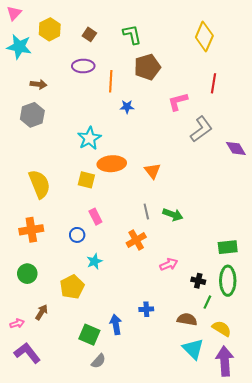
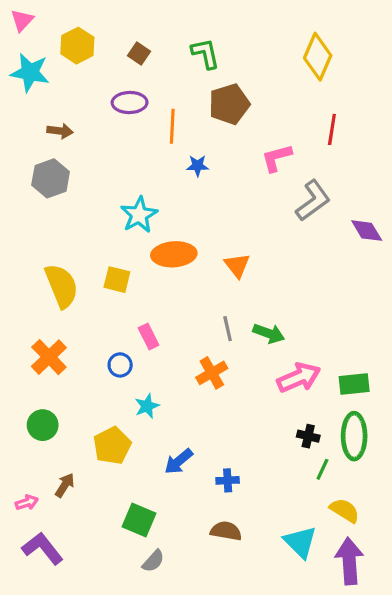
yellow square: (86, 180) -> (117, 280), moved
orange cross: (31, 230) -> (49, 357), turned -35
pink arrow: (169, 264) -> (299, 378), moved, size x1.5
brown semicircle: (187, 319) -> (226, 531), moved
blue arrow: (116, 324) -> (179, 461), moved, turned -120

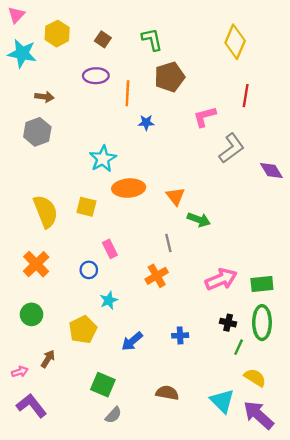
green arrow: (269, 333) -> (199, 220), moved
blue cross: (228, 480) -> (180, 335), moved
purple arrow: (349, 561) -> (258, 415), turned -44

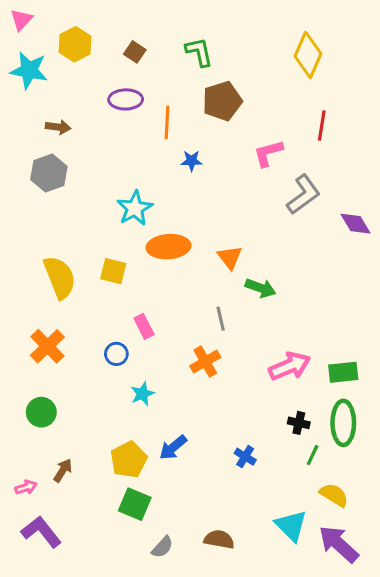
yellow pentagon: (83, 330) -> (129, 460), moved
blue cross: (180, 335) -> (245, 457), moved, turned 35
brown semicircle: (167, 393) -> (219, 539), moved
gray semicircle: (113, 415) -> (162, 547), moved

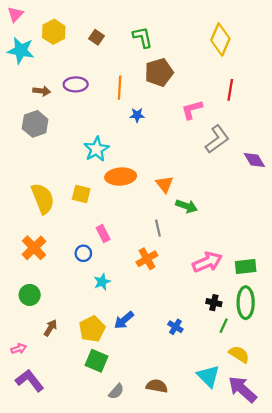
purple ellipse: (126, 99) -> (76, 84), moved
brown arrow: (63, 470) -> (50, 328), moved

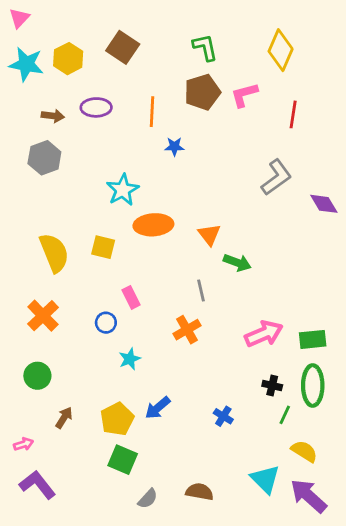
yellow hexagon: (54, 32) -> (68, 59), moved
brown square: (97, 37) -> (123, 47), size x1.6
green L-shape: (143, 37) -> (205, 47), moved
pink L-shape: (192, 110) -> (244, 95), moved

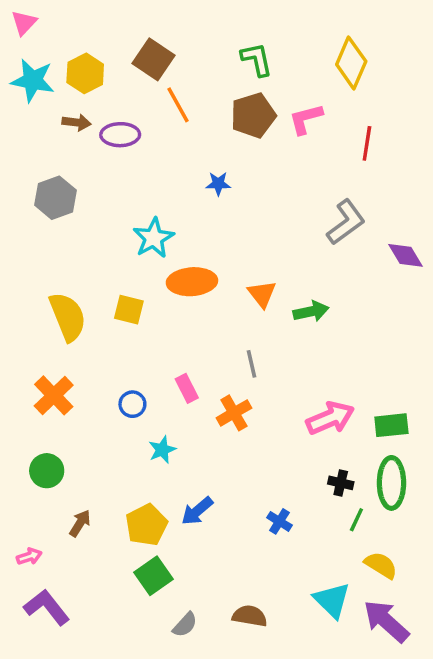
orange line: (152, 112) -> (178, 105), moved, turned -32
brown arrow: (53, 116) -> (76, 122), moved
green arrow: (237, 263) -> (311, 311), moved, turned -32
pink rectangle: (131, 297) -> (187, 388), moved
green square: (123, 460) -> (153, 576), turned 32

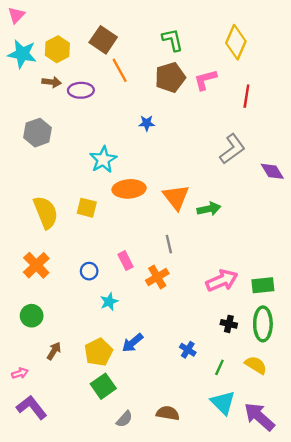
orange triangle: (262, 294) -> (176, 197), size x1.4
green line: (356, 520) -> (219, 367), moved
yellow semicircle: (381, 565) -> (256, 365), moved

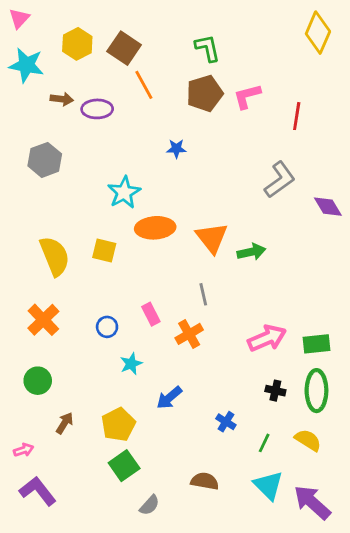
yellow diamond: (236, 42) -> (318, 33), moved
yellow hexagon: (57, 49) -> (77, 44), moved
blue arrow: (133, 343) -> (169, 398), moved
brown semicircle: (168, 413) -> (205, 481), moved

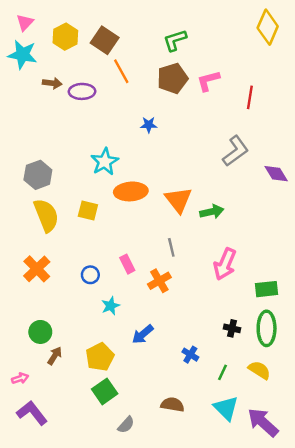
pink triangle: (19, 18) -> (25, 22), moved
green L-shape: (208, 48) -> (175, 40), turned -95
gray hexagon: (45, 160) -> (38, 175), moved
pink arrow: (267, 338) -> (225, 264), moved, turned 136
green circle: (38, 381) -> (40, 332), moved

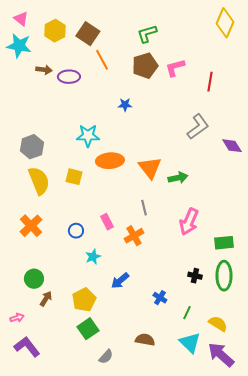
pink triangle: (25, 22) -> (21, 19), turned -35
cyan star: (105, 162) -> (88, 136), turned 30
yellow semicircle: (259, 370) -> (218, 324), moved

